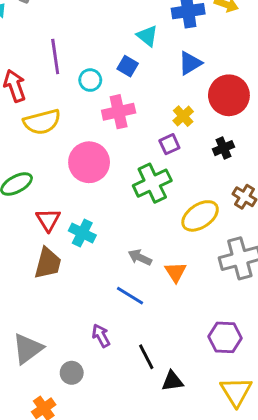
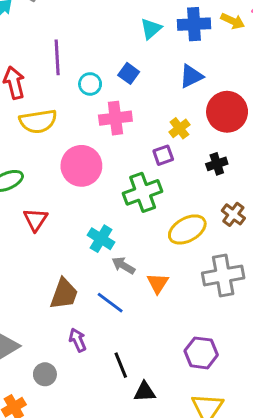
cyan triangle: (147, 36) -> (151, 29), moved, turned 35
cyan cross: (82, 233) -> (101, 239), moved
brown trapezoid: (48, 263) -> (64, 294), moved

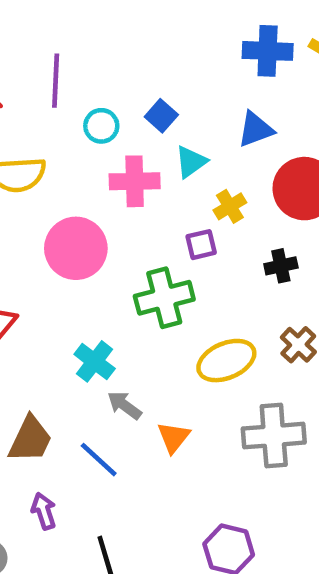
cyan triangle: (151, 29) -> (191, 162), moved

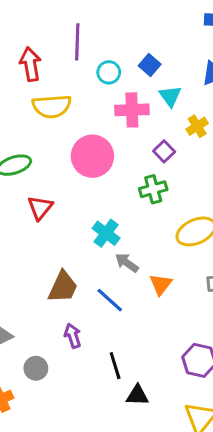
cyan triangle: (191, 162) -> (170, 96), turned -30
purple square: (201, 245) -> (164, 151), moved, turned -30
green cross: (164, 298) -> (153, 189), size x0.7

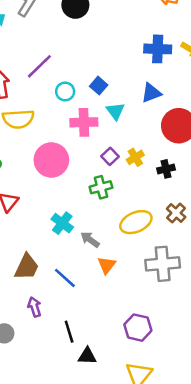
purple line: (77, 42) -> (39, 66), turned 44
yellow cross: (197, 126) -> (135, 157), moved
gray arrow: (127, 263) -> (90, 240), moved

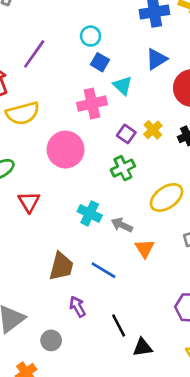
cyan circle: (65, 91) -> (91, 36), moved

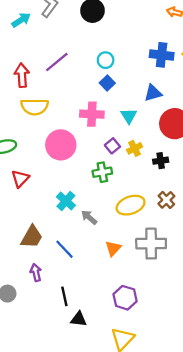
cyan triangle: (123, 86) -> (129, 116), moved
orange triangle: (145, 248) -> (113, 248), moved

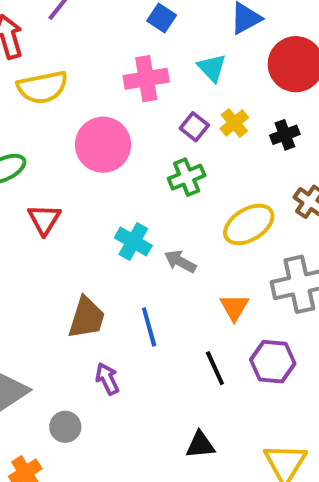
blue line: (65, 249) -> (149, 327), turned 40
black line: (64, 296) -> (215, 368), moved
purple hexagon: (125, 298) -> (273, 362), moved

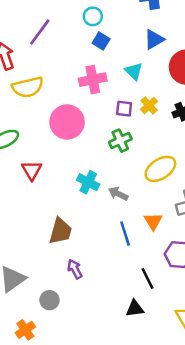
purple square: (194, 127) -> (124, 109), turned -30
blue line: (149, 327) -> (125, 234), moved
black line: (215, 368) -> (148, 279), moved

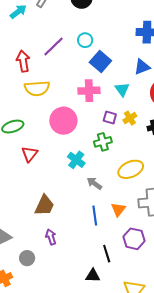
cyan circle: (93, 16) -> (85, 40), moved
blue square: (101, 41) -> (100, 61), size x1.5
cyan cross: (88, 182) -> (76, 160), moved

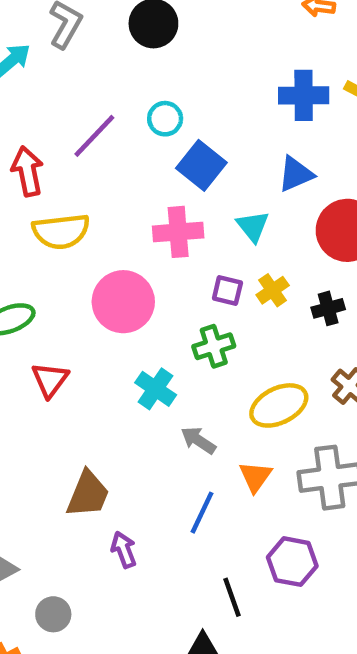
orange triangle: (118, 209) -> (255, 477), moved
blue line: (95, 216) -> (202, 513), turned 36
purple arrow: (51, 237) -> (124, 550), moved

